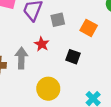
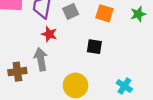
red star: (42, 44) -> (49, 34), moved

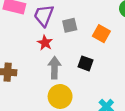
gray arrow: (41, 59) -> (54, 68), moved

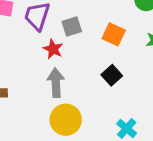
red star: (45, 43) -> (53, 49), moved
black square: (85, 63) -> (112, 75), moved, turned 32

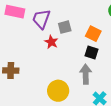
black square: (112, 75) -> (92, 52), moved, turned -32
gray arrow: (56, 83) -> (86, 74), moved

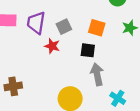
black square: (92, 52) -> (88, 50), moved

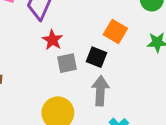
gray square: (64, 27) -> (67, 63), moved

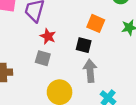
gray square: (67, 63) -> (43, 58), moved, turned 35

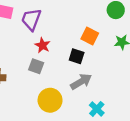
gray arrow: (90, 71) -> (81, 82), turned 60

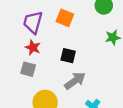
purple trapezoid: (31, 19) -> (33, 22), moved
orange square: (90, 36) -> (65, 18), moved

